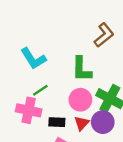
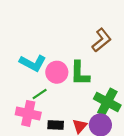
cyan L-shape: (33, 59) -> (33, 63), turned -30
pink circle: (80, 100) -> (57, 72), moved

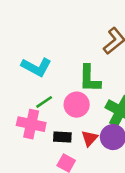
pink circle: (57, 72) -> (77, 105), moved

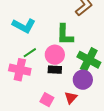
black rectangle: (62, 137) -> (55, 70), moved
red triangle: (90, 138) -> (71, 98), moved

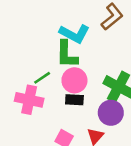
cyan L-shape: (24, 26) -> (74, 34), moved
green L-shape: (65, 35) -> (67, 54), moved

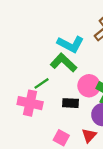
green L-shape: (67, 54) -> (64, 63), turned 132
pink circle: (74, 80) -> (89, 86), moved

